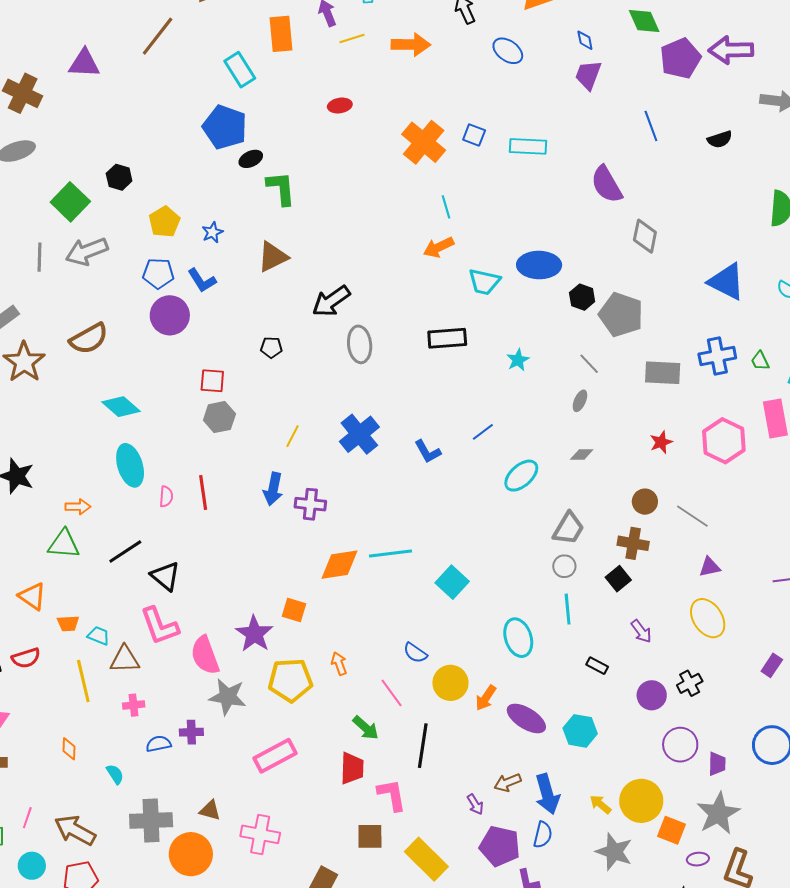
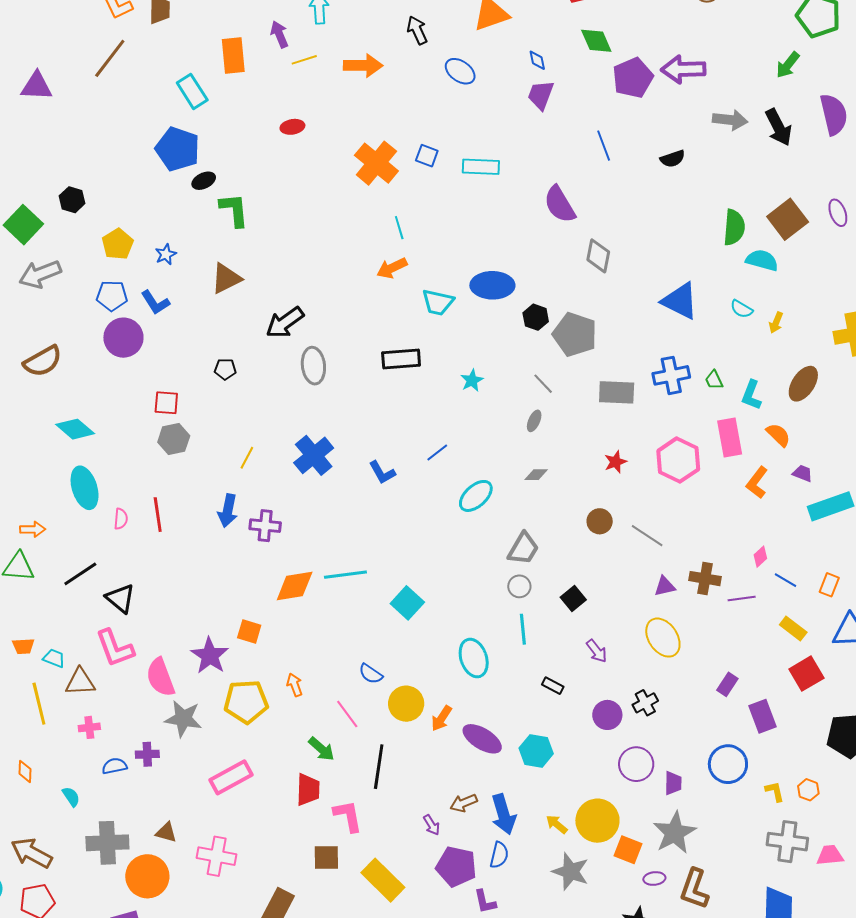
brown cross: (633, 543) -> (705, 579), moved

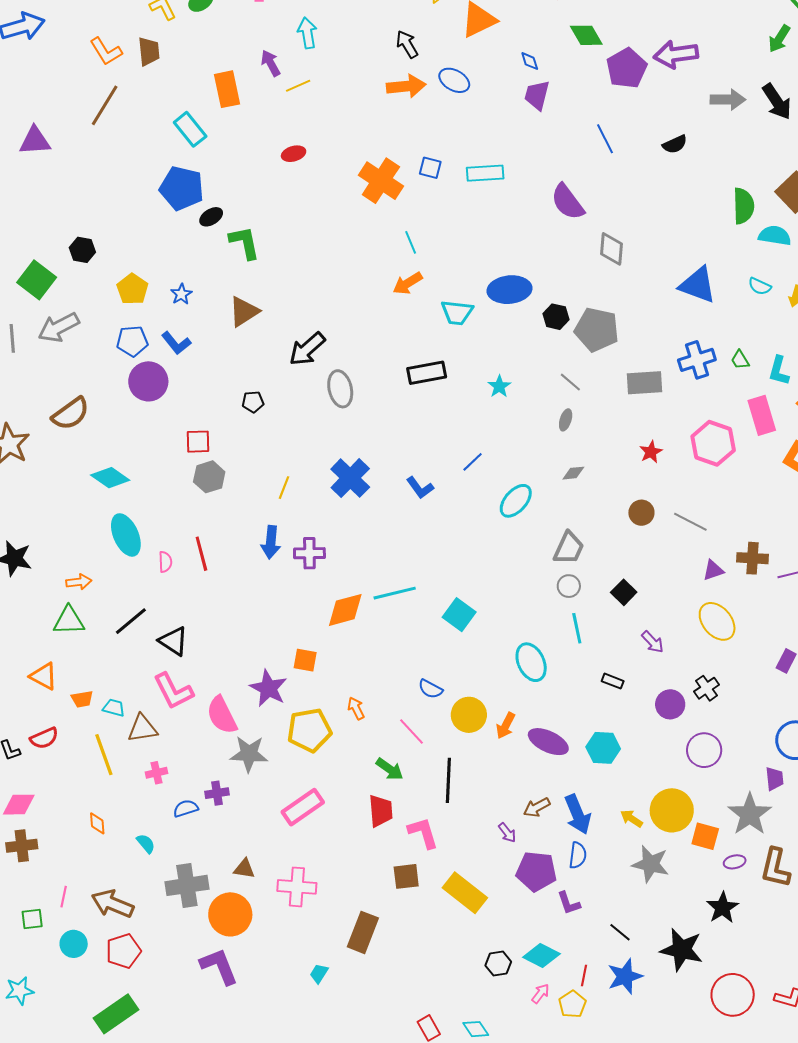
orange arrow: (363, 66) -> (406, 86), moved
purple trapezoid: (673, 783) -> (774, 779), moved

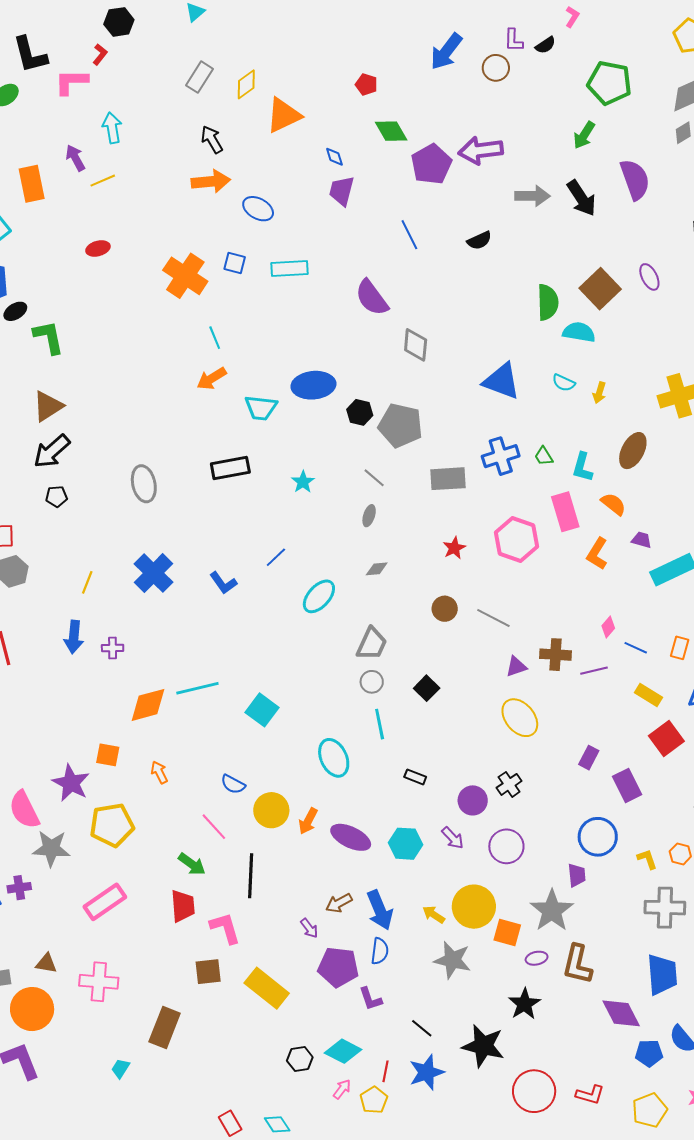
blue ellipse: (454, 80) -> (258, 209), moved
black arrow: (307, 349) -> (52, 451), moved
purple cross: (309, 553) -> (113, 648), size x0.7
purple arrow: (653, 642) -> (453, 838), moved
orange arrow: (356, 708) -> (159, 772), moved

